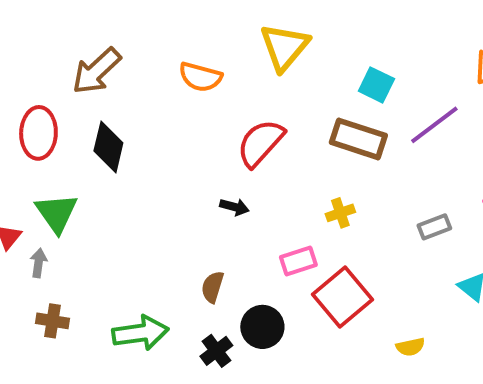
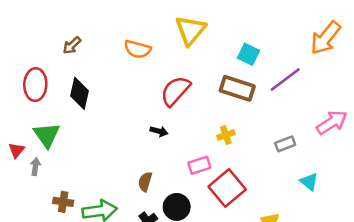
brown arrow: (96, 71) -> (72, 45), size x0.6
brown cross: (52, 321) -> (63, 202), moved

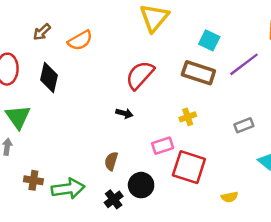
orange semicircle: (138, 49) -> (80, 40), moved, turned -45
red square: (227, 188) -> (189, 167), turned -32

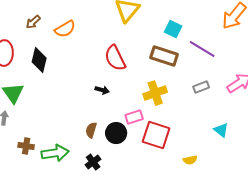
purple line: (244, 64) -> (202, 49), turned 68
red semicircle: (140, 75) -> (115, 58), turned -68
yellow cross: (188, 117) -> (155, 93), size x1.6
gray rectangle: (244, 125) -> (201, 87), moved
black circle: (141, 185) -> (116, 133), moved

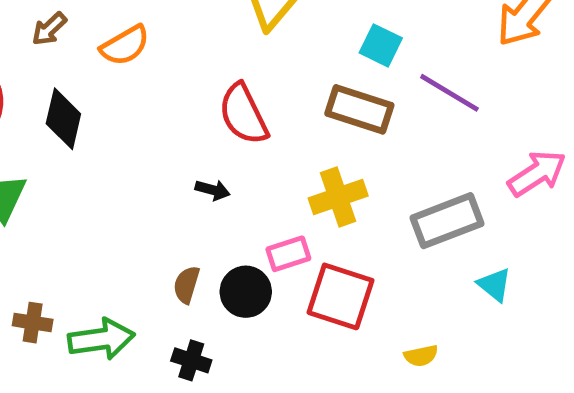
gray rectangle: (201, 87) -> (447, 221), moved, size x1.8
black cross: (93, 162) -> (191, 360), turned -35

